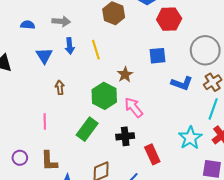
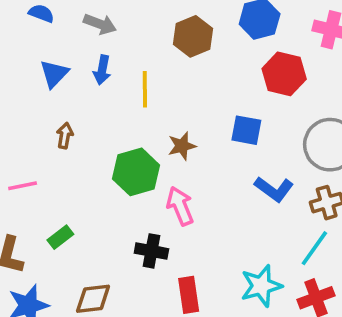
pink line: (45, 121) -> (23, 186), turned 63
green rectangle: (87, 129) -> (60, 237), moved, size x0.6

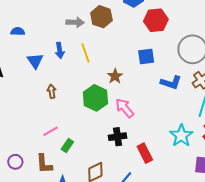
gray arrow: (100, 24) -> (75, 22), moved
pink line: (23, 186) -> (51, 131), moved

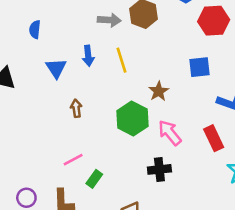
blue semicircle: (18, 31) -> (35, 29), turned -88
red rectangle: (145, 153) -> (214, 138), moved

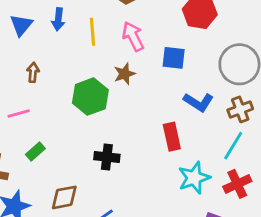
pink arrow: (170, 133) -> (133, 36), moved
pink line: (73, 160) -> (19, 114), moved

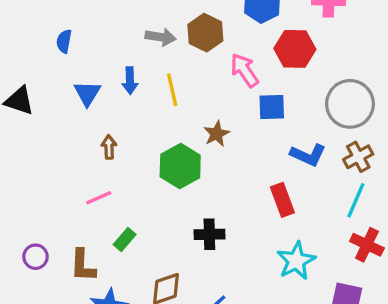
pink arrow: (133, 36) -> (244, 70), moved
cyan star: (194, 178) -> (296, 261), moved
red cross: (237, 184) -> (367, 245), turned -32

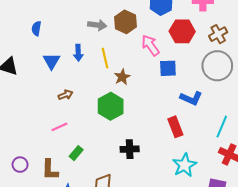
brown star: (217, 134) -> (122, 77), moved
brown arrow: (109, 147) -> (66, 95), turned 72
brown cross: (358, 157) -> (218, 34), moved

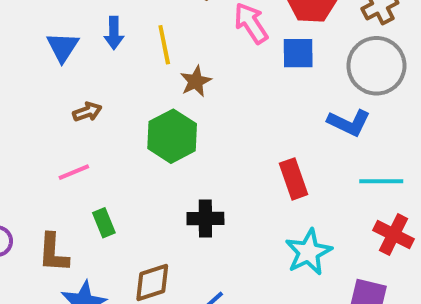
blue square: (168, 68) -> (298, 53), moved
blue L-shape: (191, 98) -> (349, 123), moved
cyan line: (222, 127) -> (381, 181), turned 65
green rectangle: (76, 153) -> (104, 223), turned -64

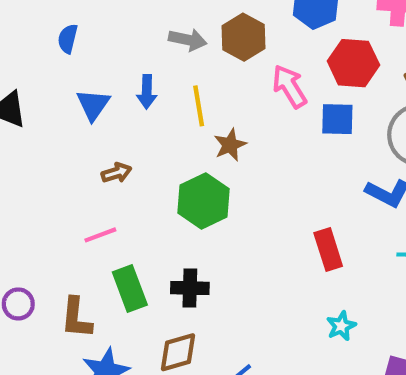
black cross: (205, 218) -> (190, 288), moved
green rectangle: (104, 223) -> (130, 289), size x1.5
cyan star: (308, 252) -> (341, 326), size x0.6

